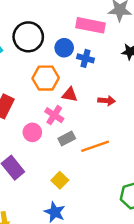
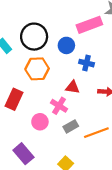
pink rectangle: (91, 25) -> (89, 25), turned -30
blue cross: (85, 58) -> (87, 63), moved
orange hexagon: (46, 78) -> (37, 69), moved

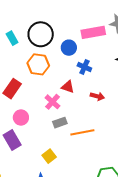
pink circle: (40, 122) -> (21, 118), moved

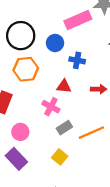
yellow square: (49, 156) -> (60, 157), moved

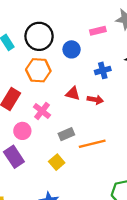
pink rectangle: (78, 20) -> (98, 31), size x0.6
blue cross: (77, 60) -> (103, 70), moved, turned -35
red arrow: (99, 89) -> (95, 100), moved
pink cross: (51, 107) -> (42, 111), moved

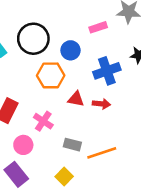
orange hexagon: (38, 70) -> (51, 75), moved
blue cross: (103, 70) -> (107, 71), size x1.5
gray rectangle: (66, 134) -> (72, 145), turned 42

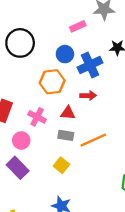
blue circle: (71, 50) -> (65, 54), moved
orange hexagon: (51, 75) -> (52, 82), moved
red triangle: (76, 99) -> (68, 113), moved

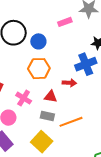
blue circle: (65, 54) -> (38, 41), moved
blue cross: (90, 65) -> (86, 64), moved
yellow square: (61, 165) -> (42, 142), size x1.5

